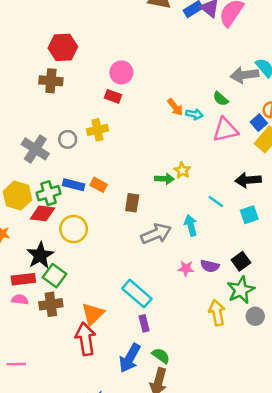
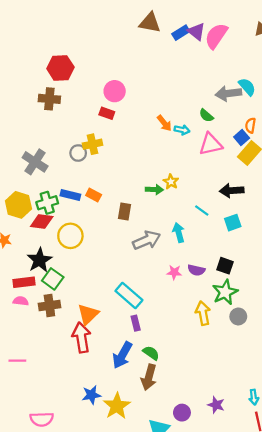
gray circle: (68, 139) -> (78, 153), moved
black square: (241, 261) -> (225, 266), turned -35

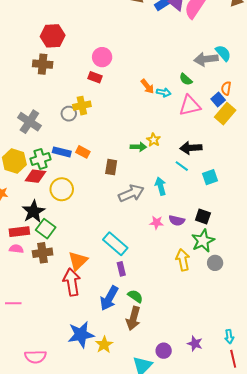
black arrow: (232, 191) -> (191, 148), moved
blue star: (91, 395) -> (81, 335), size x1.5
yellow star: (117, 406) -> (104, 345), size x0.7

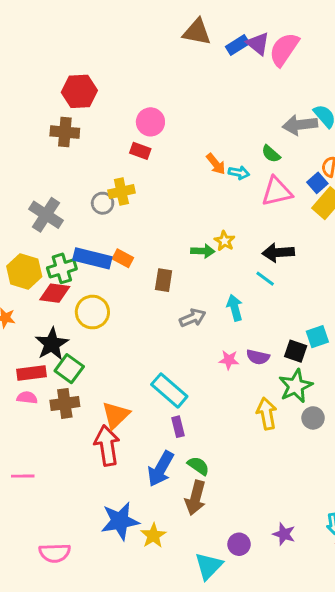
blue rectangle: (62, 152) -> (92, 258), size x1.4
cyan square: (210, 177) -> (317, 337), moved
gray arrow: (131, 193) -> (193, 318), size x0.7

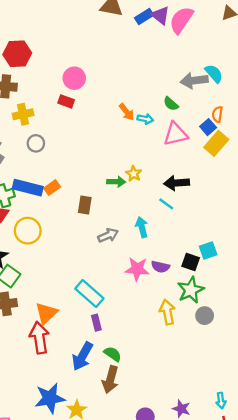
yellow cross: (121, 192) -> (23, 114), moved
orange rectangle: (123, 258) -> (52, 188), turned -63
pink star: (229, 360) -> (137, 269), size x1.5

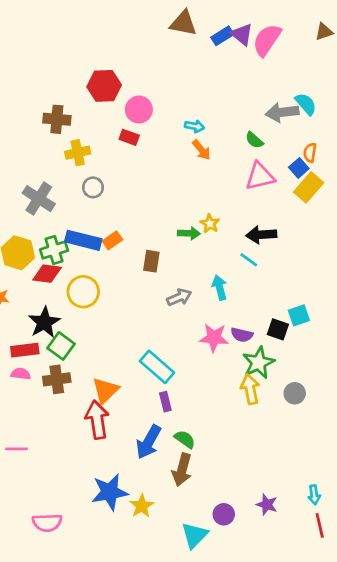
red hexagon: (17, 54) -> (104, 86), moved
cyan arrow: (145, 119) -> (195, 126), moved
green star: (191, 290) -> (259, 363), moved

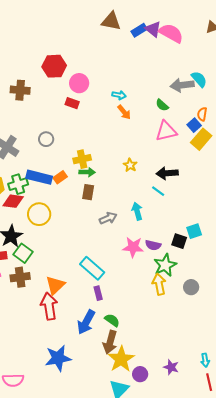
pink semicircle: (267, 40) -> (171, 33), turned 85
yellow cross: (78, 153) -> (82, 159), moved
green arrow: (189, 233) -> (87, 172), moved
yellow star: (142, 506) -> (121, 359), moved, size x1.5

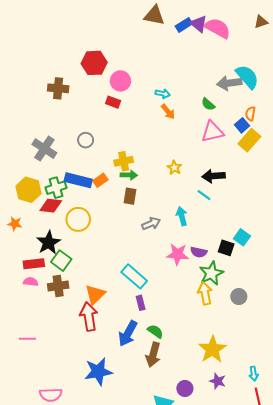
cyan semicircle: (199, 79) -> (247, 77), size x1.4
cyan square: (194, 231) -> (242, 237), turned -35
yellow star: (121, 359) -> (212, 349), moved

